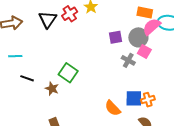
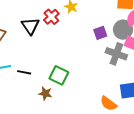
gray cross: (128, 60) -> (116, 54), size x1.5
black line: (27, 78) -> (24, 72), moved

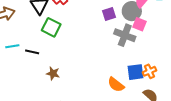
green square: (59, 75) -> (51, 27), moved

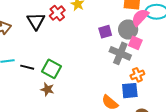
green square: (51, 27) -> (51, 69), moved
orange cross: (149, 71) -> (137, 75), moved

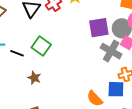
purple square: (105, 32) -> (99, 28), size x1.5
green square: (51, 69) -> (41, 46), moved

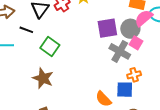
black line: (17, 53) -> (26, 30), moved
brown star: (34, 78) -> (43, 78), size x1.5

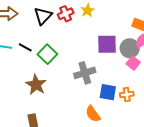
black line: (26, 30) -> (25, 47), moved
gray cross: (120, 51) -> (85, 73), moved, turned 35
blue square: (125, 90) -> (108, 92), moved

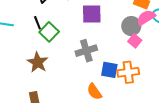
purple square: (107, 44) -> (92, 14), moved
black line: (25, 47) -> (37, 23), moved, turned 40
orange cross: (127, 94) -> (128, 72), size x1.5

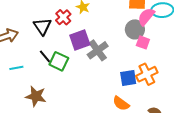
purple square: (92, 14) -> (80, 40), moved
gray cross: (86, 51) -> (98, 50), moved
brown star: (38, 62) -> (36, 96), moved

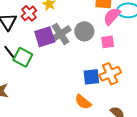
gray circle: (135, 29) -> (84, 31), moved
pink square: (143, 42) -> (108, 42), turned -32
gray cross: (98, 50) -> (60, 34), moved

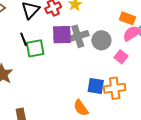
pink square: (108, 42) -> (121, 57), turned 32
green square: (23, 57) -> (35, 48), turned 36

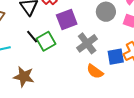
gray cross: (78, 36) -> (87, 43), moved
orange semicircle: (81, 108) -> (95, 71), moved

